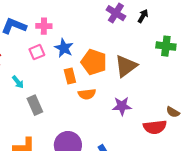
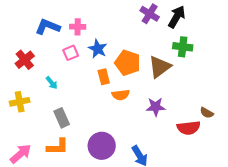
black arrow: (143, 16) -> (177, 17), size x1.6
green cross: (166, 46) -> (183, 47), moved
gray rectangle: (35, 105) -> (62, 118), moved

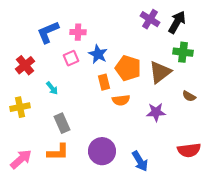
blue L-shape: (48, 27) -> (48, 32), turned -45
brown semicircle: (207, 113) -> (189, 96), moved
red semicircle: (189, 128) -> (189, 150), moved

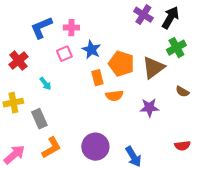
green cross: (183, 52) -> (176, 48), turned -36
gray rectangle: (62, 123) -> (39, 119), moved
red semicircle: (189, 150) -> (182, 146), size x0.7
orange L-shape: (58, 152) -> (51, 148), turned -30

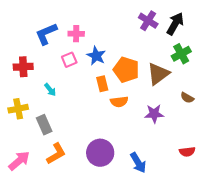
red cross: (18, 61) -> (23, 67), turned 36

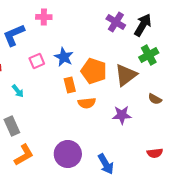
pink cross: (76, 34) -> (44, 17), moved

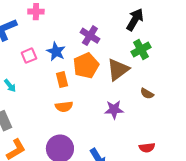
purple cross: (116, 22) -> (90, 36), moved
orange pentagon: (94, 71) -> (86, 66), turned 30
orange semicircle: (87, 103) -> (64, 107), moved

